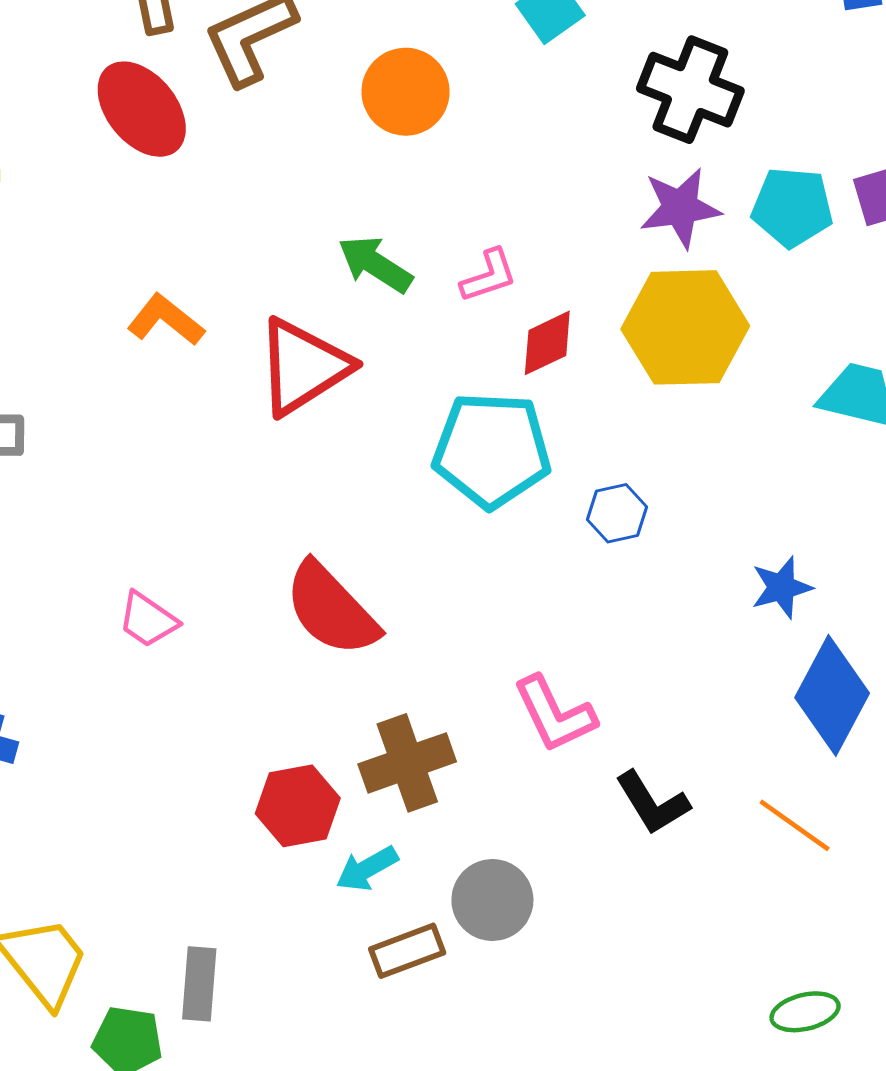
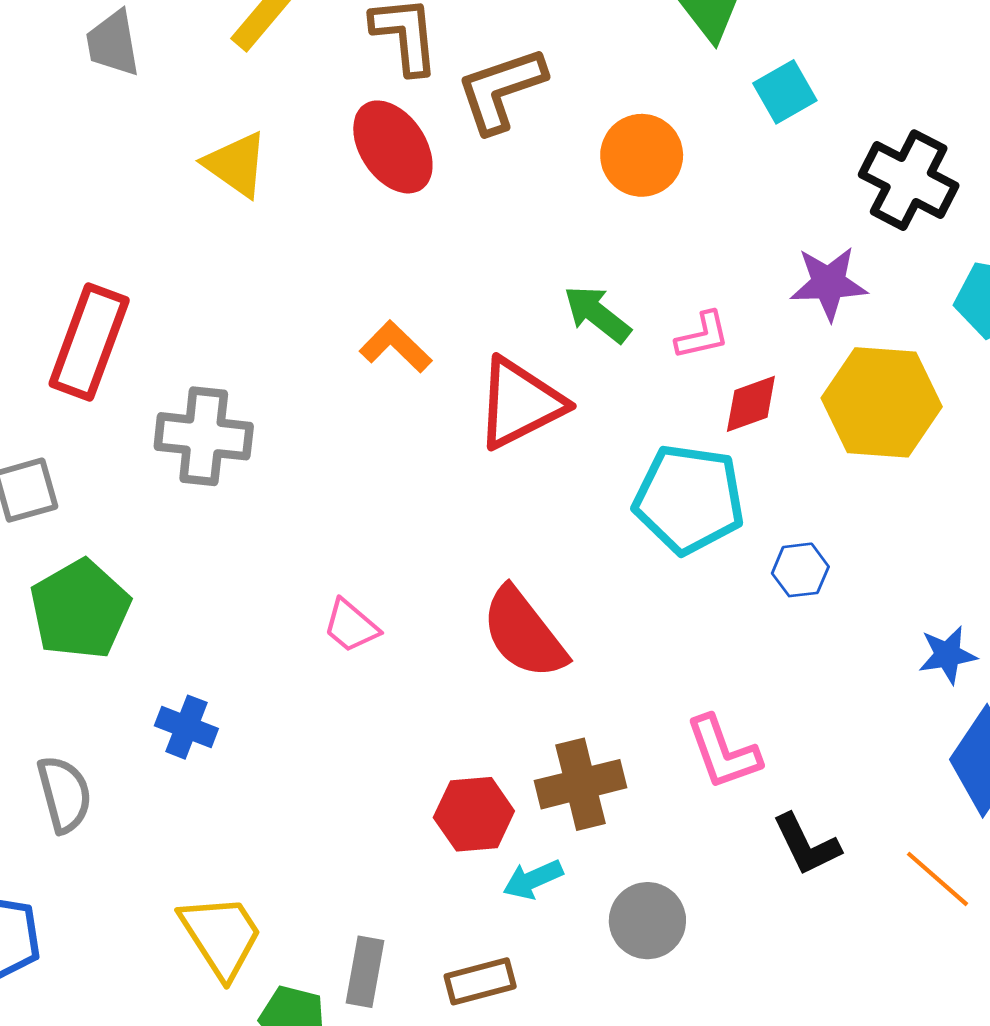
purple star: (680, 208) -> (829, 283), moved
brown rectangle: (407, 951) -> (480, 981), moved

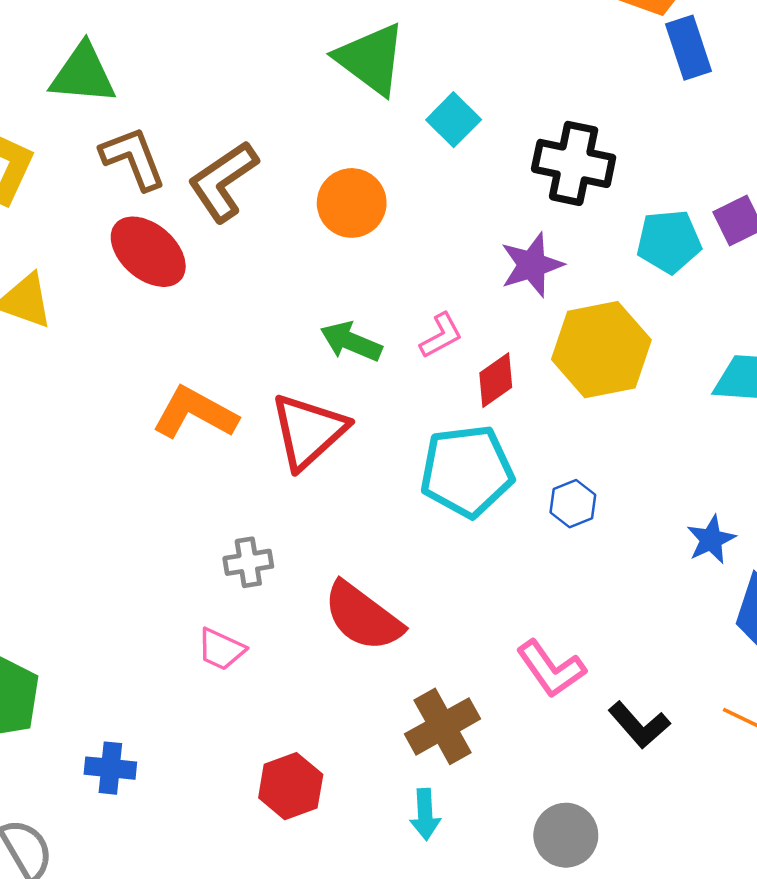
orange L-shape: (396, 347) -> (195, 413), size x1.4
gray cross: (204, 436) -> (248, 562), moved, size x0.6
red hexagon: (474, 814) -> (291, 786), moved
cyan arrow: (533, 879) -> (425, 814), turned -54
gray circle: (647, 921) -> (566, 835), moved

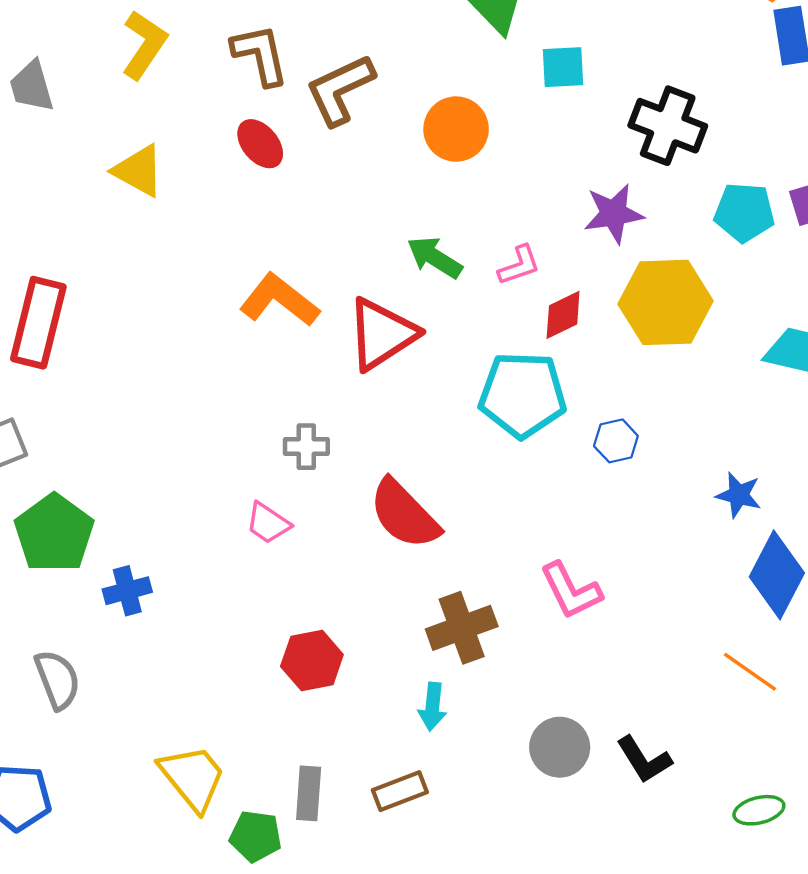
cyan square: (454, 120) -> (563, 67), turned 33
red ellipse: (148, 252) -> (260, 144), size x0.7
blue star: (711, 540) -> (739, 495), turned 30
black L-shape: (639, 725) -> (644, 760), moved
blue cross: (110, 768) -> (127, 591), moved, turned -30

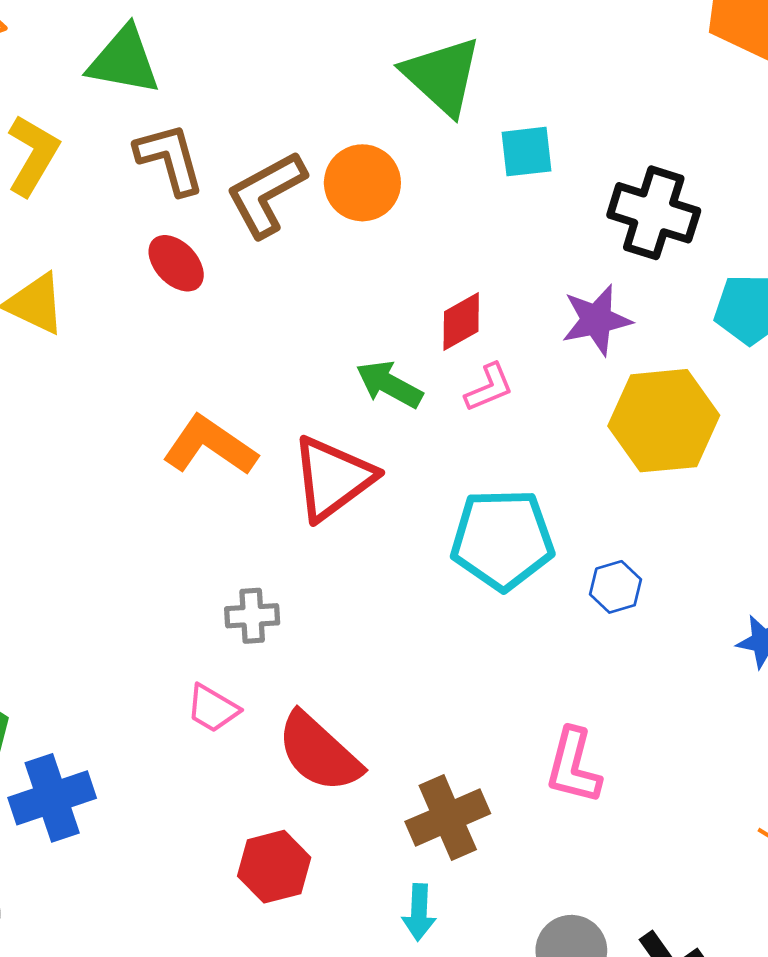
orange circle: (456, 129) -> (362, 183), moved
red diamond: (563, 315) -> (461, 322), moved
red semicircle: (404, 514) -> (319, 752), moved
blue cross: (127, 591) -> (52, 798), size x1.5
pink L-shape: (571, 591) -> (573, 766), turned 44

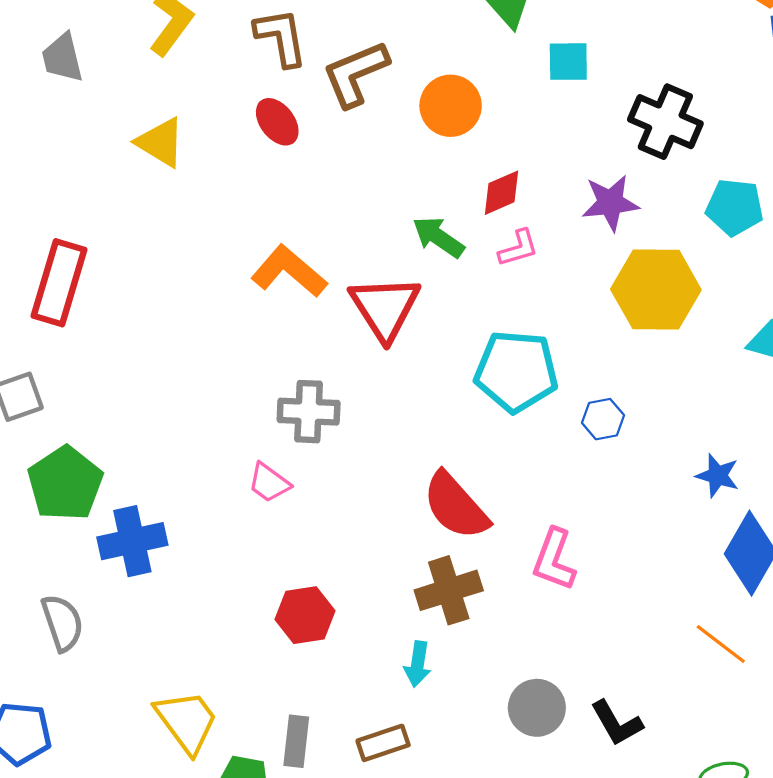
orange circle: (362, 183) -> (451, 106), moved
red triangle: (333, 478) -> (385, 308), turned -32
gray cross: (252, 616) -> (309, 412), size x1.4
red semicircle: (319, 752) -> (456, 506), moved

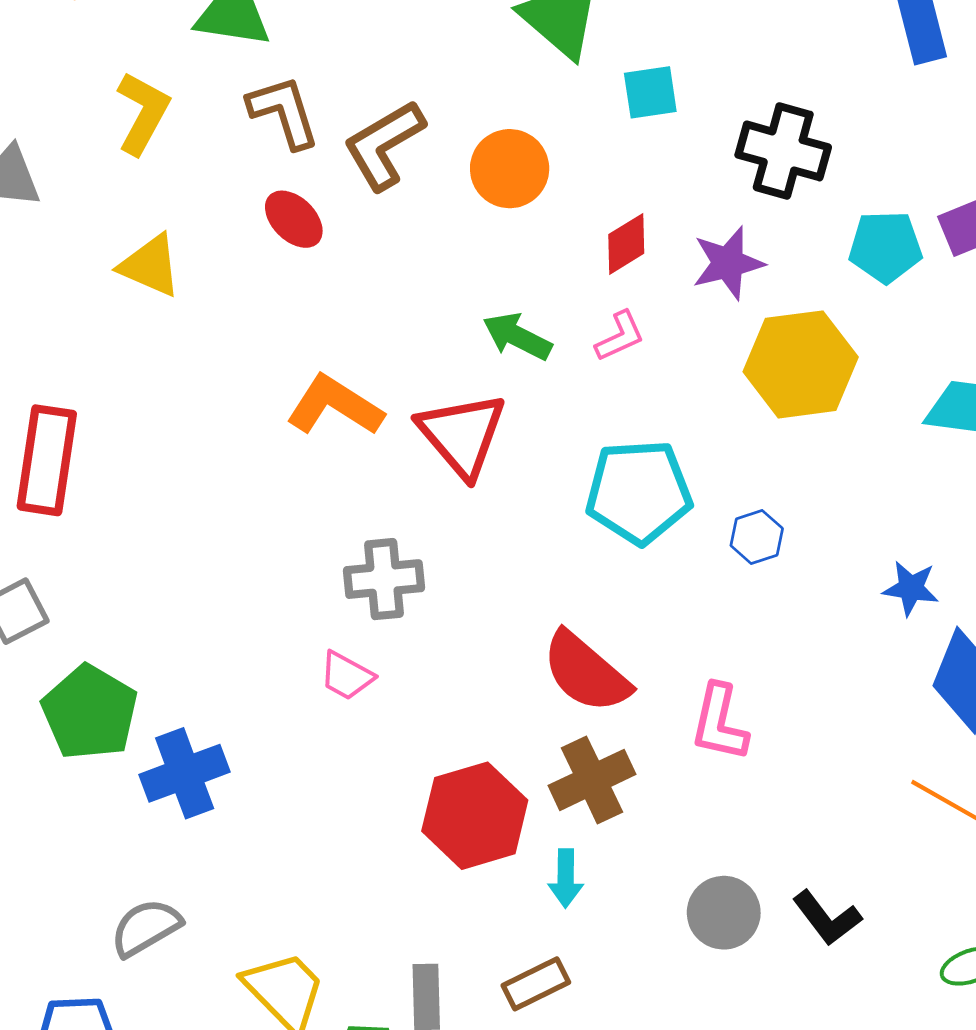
red diamond: (501, 193) -> (626, 244), moved
red hexagon: (305, 615) -> (475, 816), moved, size x1.4
gray semicircle: (62, 623) -> (146, 928), moved, turned -94

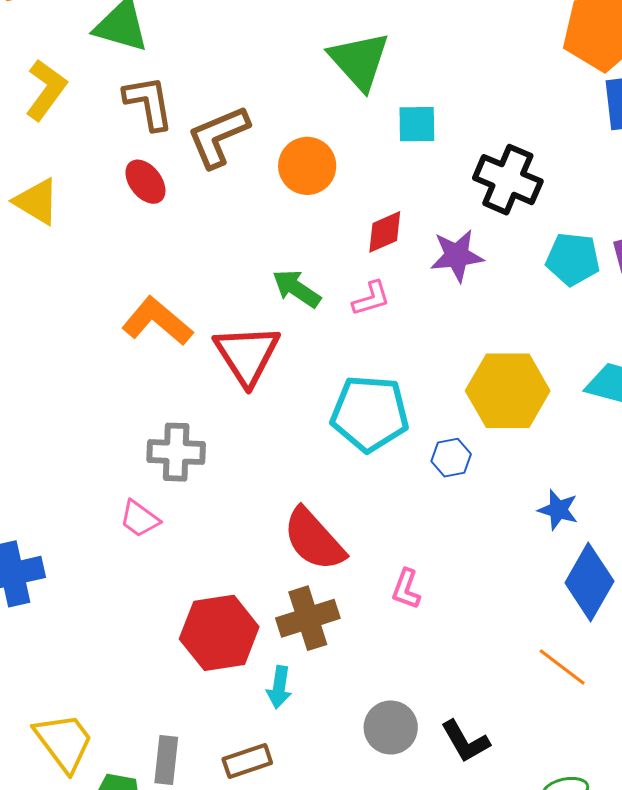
yellow hexagon: (801, 364) -> (508, 391), moved
pink L-shape: (719, 723) -> (406, 589), size x0.7

